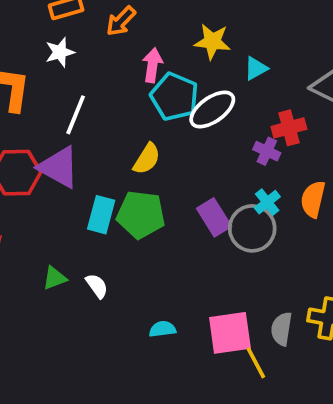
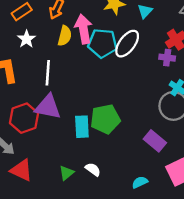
pink arrow: (152, 65) -> (83, 29), size x1.4
yellow semicircle: (147, 159) -> (65, 36), moved
purple rectangle: (214, 217) -> (155, 141), moved

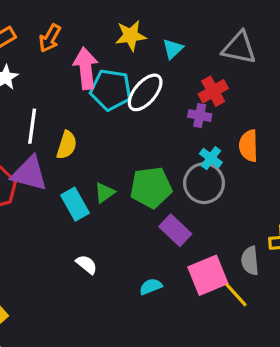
yellow semicircle: (65, 36) -> (67, 145), moved
green pentagon: (105, 119) -> (151, 187), moved
cyan rectangle: (82, 127) -> (75, 204), turned -30
green triangle: (67, 173) -> (104, 193), moved

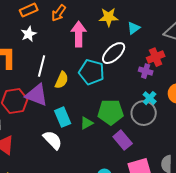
cyan pentagon: (111, 90) -> (92, 72), moved
green triangle: (104, 193) -> (87, 123), moved
white semicircle: (87, 264) -> (53, 140), moved, size x1.5

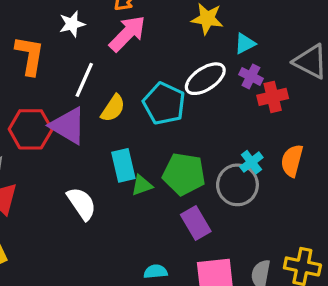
pink arrow: (79, 34) -> (127, 34), moved, turned 35
purple cross: (146, 71) -> (251, 76), moved
cyan rectangle: (63, 117) -> (123, 165), moved

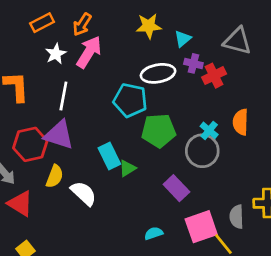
white star: (72, 24) -> (56, 54), moved
white ellipse: (205, 79) -> (158, 73), turned 36
yellow semicircle: (113, 108) -> (55, 176), moved
green pentagon: (184, 174) -> (159, 131), moved

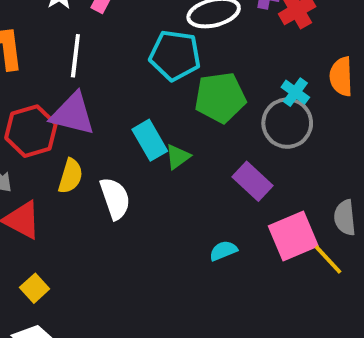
white semicircle: (84, 193) -> (115, 198), turned 32

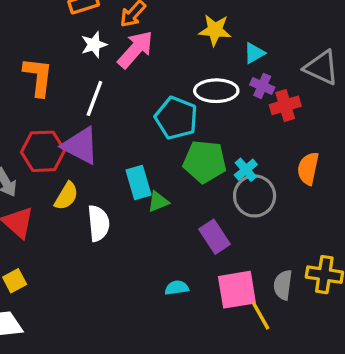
cyan cross: (295, 92) -> (246, 170), moved

